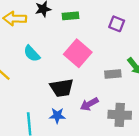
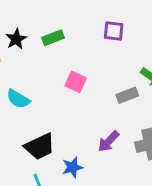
pink square: (78, 53) -> (76, 82), size x0.6
black trapezoid: (62, 88) -> (40, 146), moved

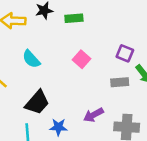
purple square: (114, 31) -> (125, 53), moved
black trapezoid: (40, 146) -> (37, 102), turned -40

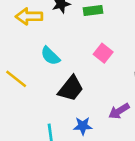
black trapezoid: (37, 102) -> (71, 89), moved

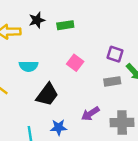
cyan semicircle: (50, 56) -> (28, 66), turned -42

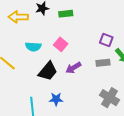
pink square: (75, 63) -> (61, 44), moved
purple arrow: (90, 114) -> (73, 68), moved
gray cross: (122, 123) -> (110, 98), turned 30

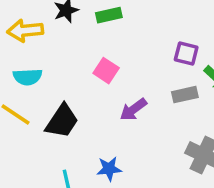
cyan semicircle: (33, 47) -> (28, 77), moved
black trapezoid: (48, 71) -> (62, 121), moved

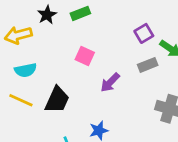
purple square: (186, 54) -> (144, 33), turned -36

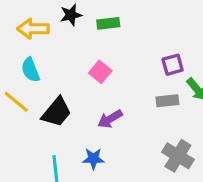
cyan semicircle: (26, 70) -> (31, 70), turned 65
purple arrow: (110, 82) -> (110, 119), moved

